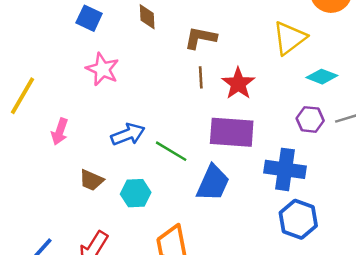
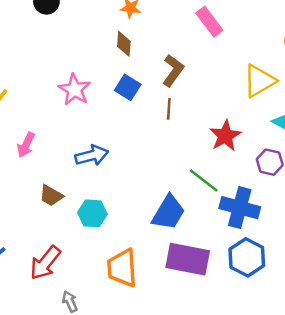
blue square: (89, 18) -> (128, 87), moved
brown L-shape: (201, 38) -> (173, 70), turned 108
red star: (238, 84) -> (225, 136), moved
purple rectangle: (232, 132) -> (188, 259), moved
green line: (171, 151) -> (204, 180), moved

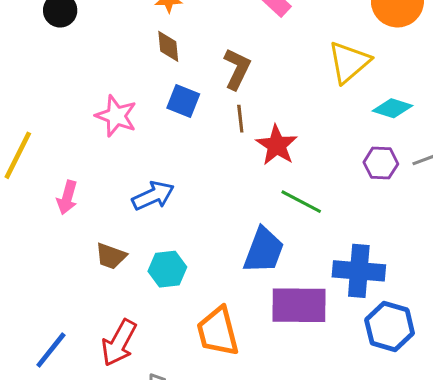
red star: (225, 136) -> (277, 145), moved
blue cross: (240, 208) -> (359, 271), moved
blue hexagon: (247, 257) -> (390, 326), moved

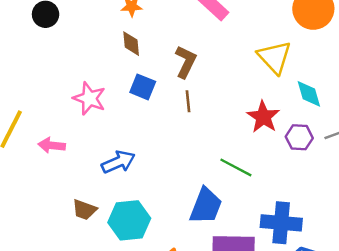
yellow triangle: (349, 62) -> (275, 57), turned -33
cyan diamond: (393, 108) -> (309, 94), turned 56
red star: (277, 145) -> (263, 117), moved
pink arrow: (67, 197) -> (52, 145), moved, turned 80
cyan hexagon: (167, 269) -> (129, 220), size x1.4

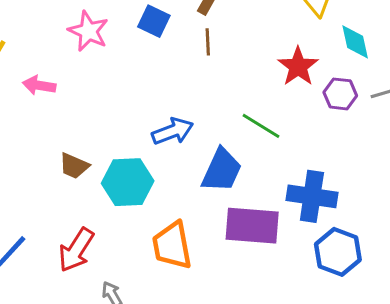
blue arrow: (118, 162) -> (173, 131), moved

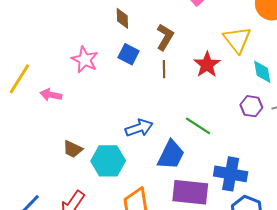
red star: (298, 66) -> (207, 65), moved

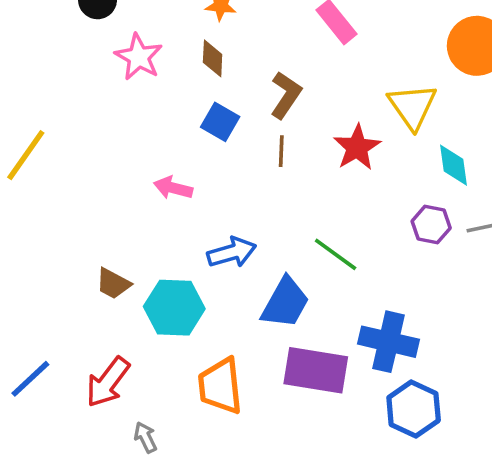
pink star: (85, 60) -> (139, 57), moved
pink arrow: (51, 95) -> (173, 188), moved

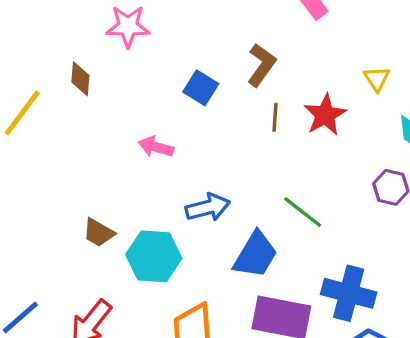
pink star: (139, 57) -> (128, 26), turned -30
brown diamond: (213, 58) -> (80, 79), moved
yellow triangle: (412, 106) -> (377, 79), size x0.6
brown line: (281, 151) -> (275, 117), moved

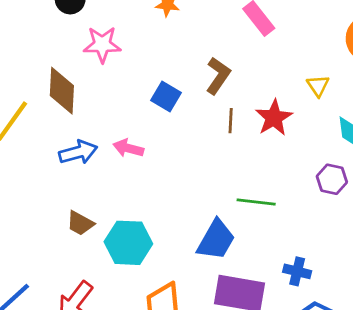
brown diamond: (80, 79) -> (62, 91), size x1.6
blue arrow: (208, 207) -> (78, 152), moved
green line: (303, 212) -> (256, 202), turned -30
blue cross: (349, 293) -> (297, 271), size x0.6

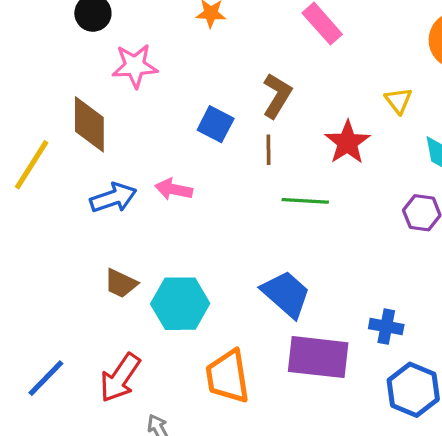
brown line: (231, 121) -> (268, 150), moved
green line: (256, 202) -> (305, 201), moved
blue trapezoid: (216, 240) -> (286, 294), turned -75

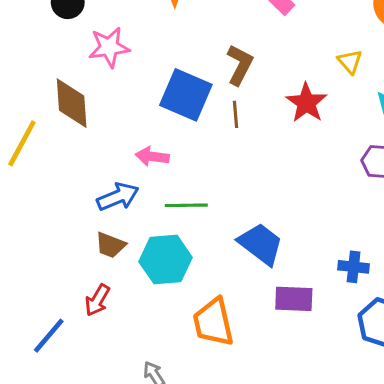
blue square: (216, 124) -> (186, 95), size x1.6
blue arrow: (113, 198) -> (118, 197), moved
green line: (305, 201) -> (186, 205), moved
purple rectangle: (318, 357) -> (294, 299), size x0.7
red arrow: (120, 378) -> (97, 300), moved, size x0.7

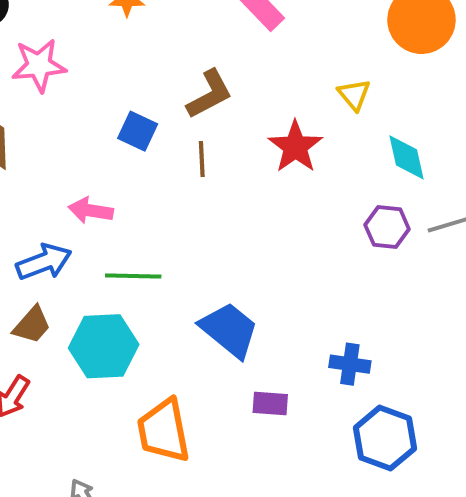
brown L-shape: (240, 65) -> (209, 94), turned 33
blue square: (186, 95) -> (138, 131), size x0.6
brown trapezoid: (110, 245) -> (32, 325), turned -72
purple rectangle: (294, 299) -> (270, 403), size x0.7

